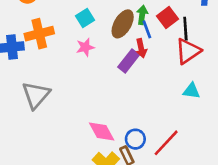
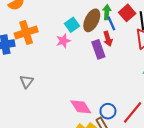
cyan square: (85, 18) -> (72, 25), moved
purple rectangle: (129, 61) -> (98, 49), turned -54
gray triangle: (36, 95) -> (27, 81), size x0.6

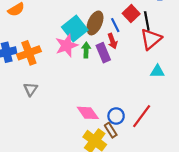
green arrow: (107, 12) -> (86, 50), moved
cyan square: (72, 25) -> (75, 29), size x1.6
orange cross: (26, 32) -> (29, 53), moved
pink star: (63, 41) -> (67, 45), size x1.5

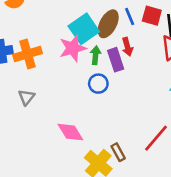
red square: (131, 14) -> (152, 16), turned -35
blue line: (115, 25) -> (130, 16), moved
pink diamond: (88, 113) -> (70, 132), moved
blue circle: (116, 116) -> (98, 84), moved

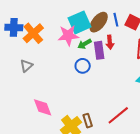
orange cross: (27, 54) -> (33, 33), turned -35
green arrow: (96, 55) -> (85, 44), turned -136
pink diamond: (70, 132) -> (43, 107), moved

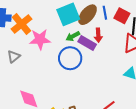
pink star: (68, 35) -> (40, 39), moved
purple rectangle: (99, 50) -> (87, 43), turned -54
blue circle: (83, 66) -> (70, 58), size x1.5

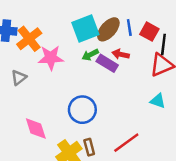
red arrow: (98, 35) -> (121, 54), turned 104
blue circle: (70, 58) -> (82, 110), moved

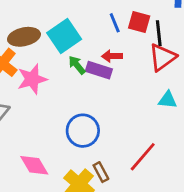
brown ellipse: (108, 29) -> (24, 37), moved, turned 50
green arrow: (90, 55) -> (77, 65), turned 91

